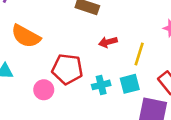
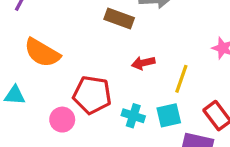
cyan cross: (101, 85) -> (133, 116), turned 30

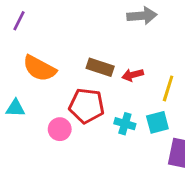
brown rectangle: (119, 18) -> (100, 67), moved

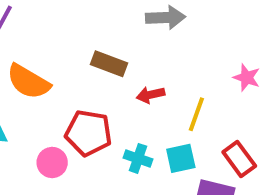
brown rectangle: (100, 67) -> (109, 64), moved

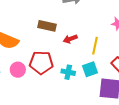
pink circle: (52, 162) -> (18, 70), moved

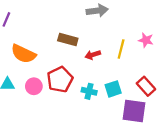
yellow line: (95, 46) -> (121, 49), moved
red pentagon: (41, 63) -> (60, 79), turned -30

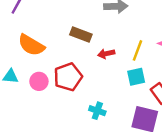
cyan square: (113, 89) -> (136, 77), moved
cyan cross: (89, 91) -> (97, 111), moved

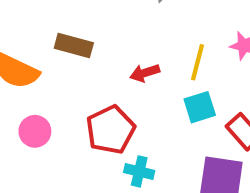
brown rectangle: (81, 34) -> (74, 45), moved
red pentagon: (68, 77) -> (111, 130), moved

